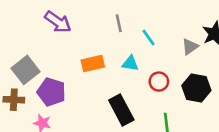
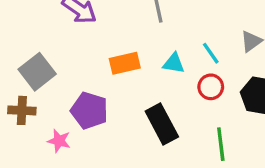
cyan line: (149, 38) -> (211, 53), moved
purple pentagon: (51, 92) -> (89, 110), moved

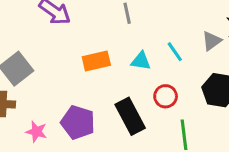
red circle: (211, 87) -> (166, 96), moved
purple pentagon: (89, 110) -> (78, 122), moved

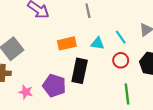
red circle: (166, 96) -> (121, 60), moved
black rectangle: (130, 116) -> (80, 71), moved, turned 40

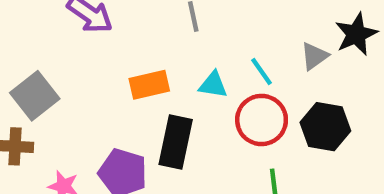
red circle: (121, 60) -> (262, 120), size x1.5

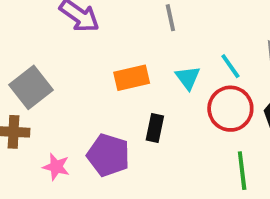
cyan triangle: (213, 85) -> (188, 78), turned 44
black rectangle: (176, 142) -> (155, 128), size x0.6

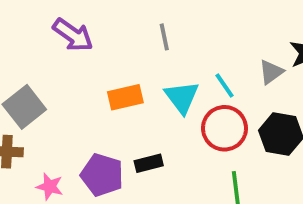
cyan triangle: (188, 78) -> (182, 97), size x1.4
black rectangle: (155, 128) -> (149, 163), moved, turned 64

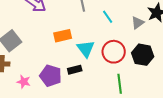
cyan line: (224, 86) -> (108, 17), moved
cyan triangle: (182, 97) -> (86, 49), moved

